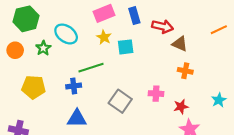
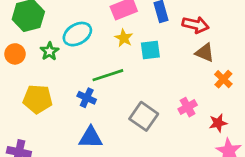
cyan ellipse: (66, 34) -> (77, 34), turned -65
brown triangle: (180, 44) -> (205, 53), moved
orange cross: (185, 71) -> (223, 79), turned 32
blue cross: (74, 86) -> (87, 98), turned 32
pink cross: (156, 94) -> (188, 107), turned -32

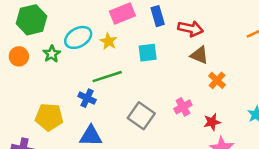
yellow star: (124, 38) -> (108, 41), moved
yellow pentagon: (38, 99) -> (49, 117), moved

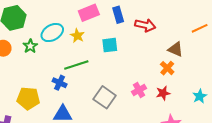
brown triangle: (199, 55) -> (176, 49), moved
red star: (212, 122) -> (163, 93), moved

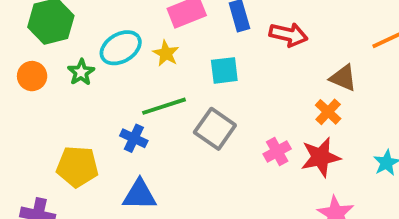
red star: (163, 93) -> (320, 157), size x1.5
gray square: (105, 97) -> (215, 129), moved

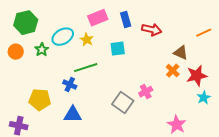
gray square: (215, 129) -> (123, 103), moved
red star: (320, 157) -> (197, 76), moved

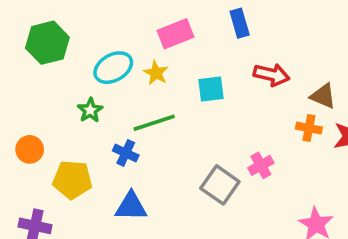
blue rectangle: (126, 20) -> (240, 23), moved
red arrow: (152, 30) -> (272, 75), moved
green star: (42, 50) -> (90, 110), moved
orange circle: (16, 52) -> (30, 149), moved
orange cross: (173, 71) -> (309, 128), turned -32

